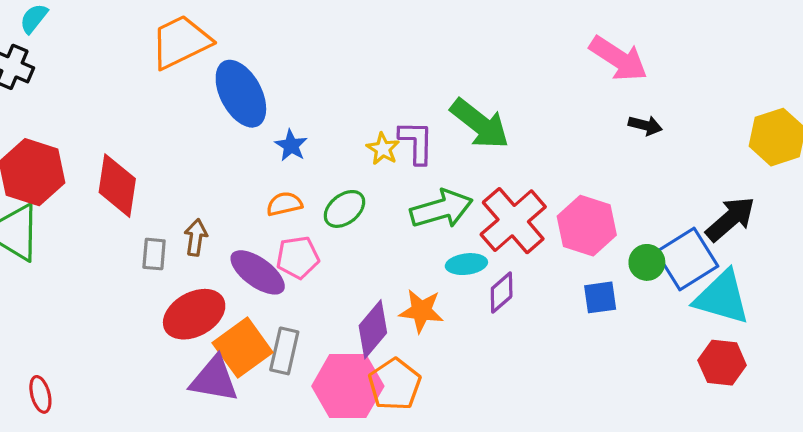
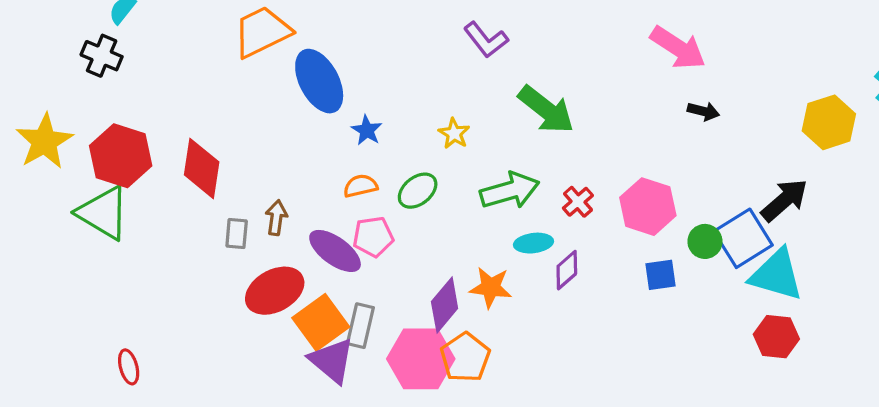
purple L-shape: (416, 142) -> (486, 40), moved, turned 141
red cross: (513, 221) -> (578, 202), size x0.5
purple triangle: (214, 379) -> (332, 361), moved, turned 30

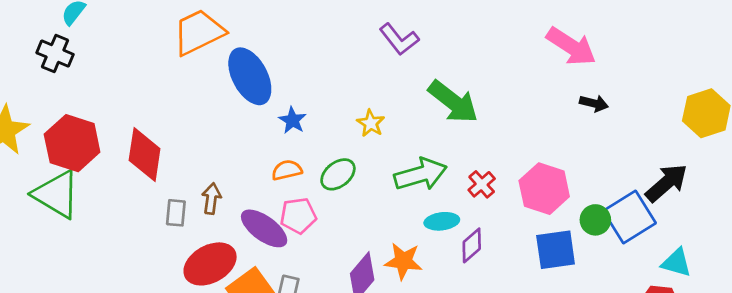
blue square: (661, 275) -> (556, 250), size x1.4
cyan triangle: (776, 275) -> (676, 263), moved, size x0.6

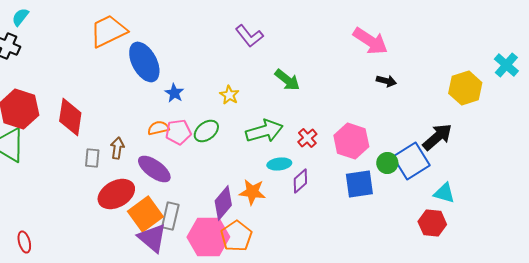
green arrow: (453, 102) -> (287, 80), size x0.7
orange semicircle: (287, 170) -> (158, 128), moved
pink pentagon: (298, 216) -> (178, 132), moved

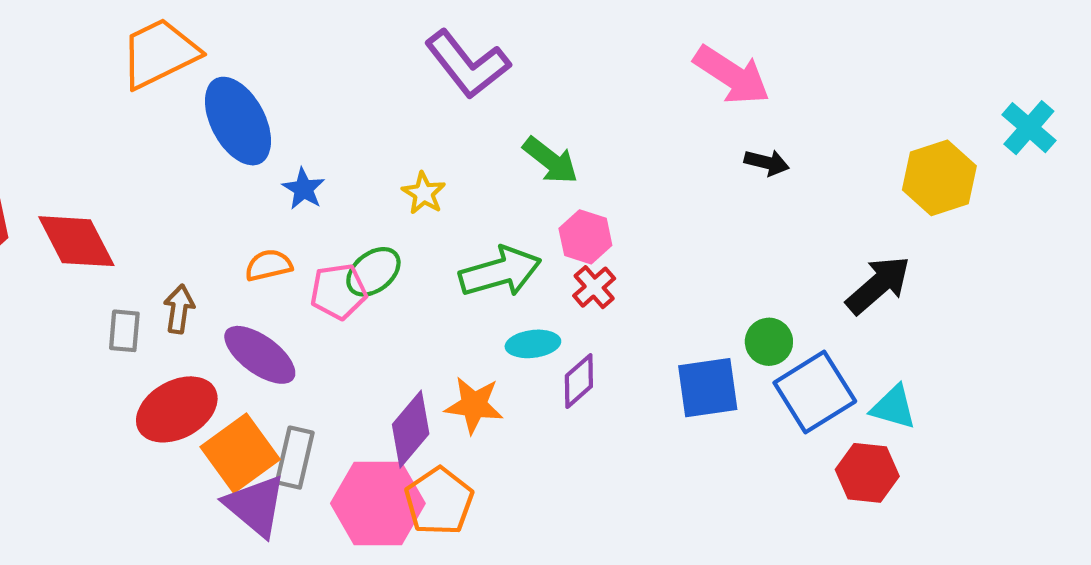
purple L-shape: (249, 36) -> (467, 64), size x1.4
red diamond: (70, 117) -> (76, 241), turned -36
pink pentagon: (178, 132) -> (338, 291), moved
pink hexagon: (351, 141) -> (585, 237), moved, size x0.7
blue square: (411, 161) -> (815, 392), moved

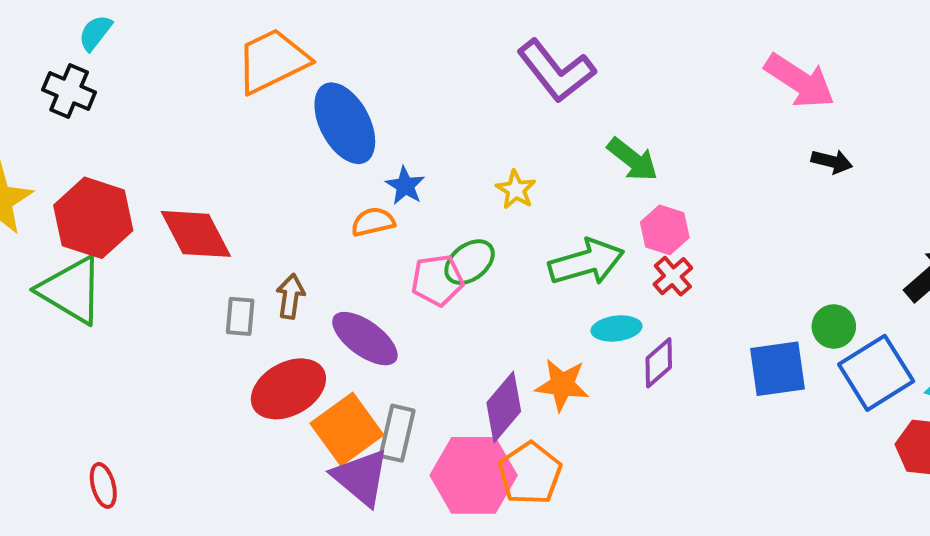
orange semicircle: (269, 265) -> (373, 222), moved

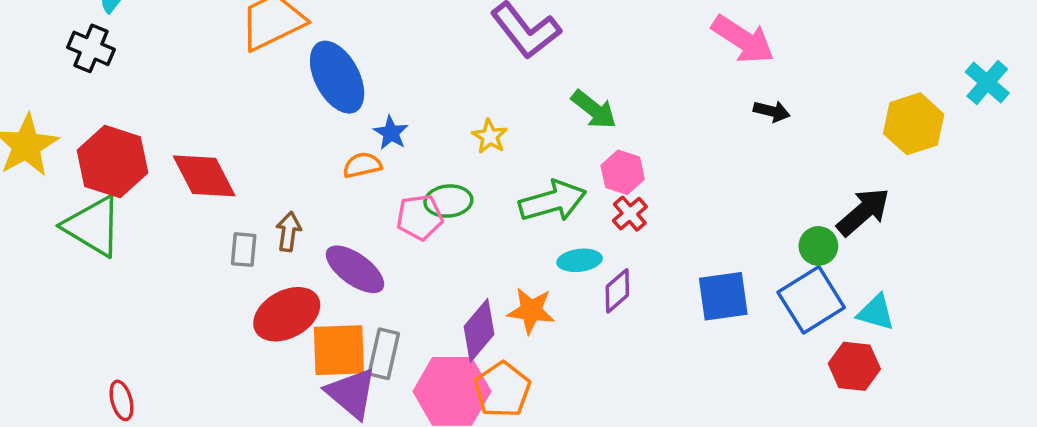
green ellipse: (470, 262) -> (448, 201), turned 33
green circle: (834, 326) -> (818, 246), moved
orange square: (347, 429) -> (339, 350), turned 34

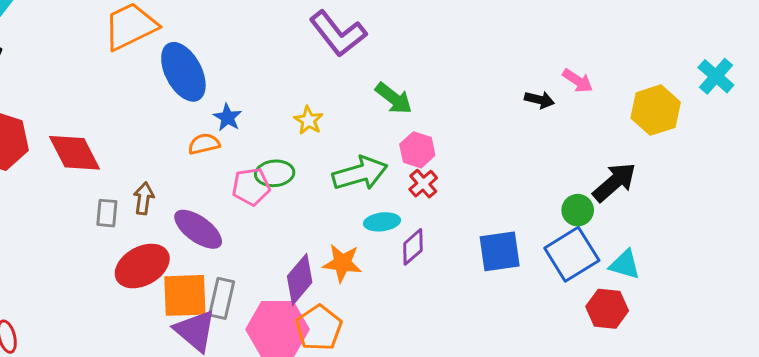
pink arrow: (743, 39) -> (578, 81), moved, size x0.6

